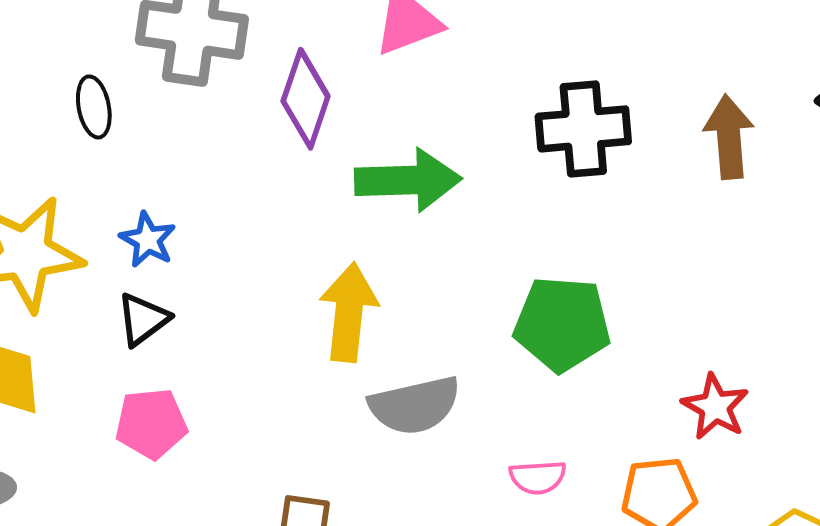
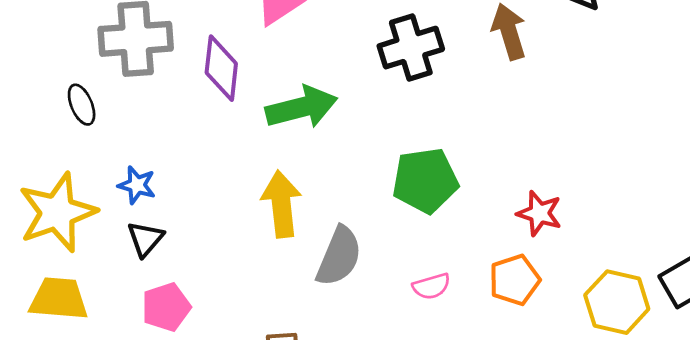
gray semicircle: (415, 405) -> (339, 256), turned -42

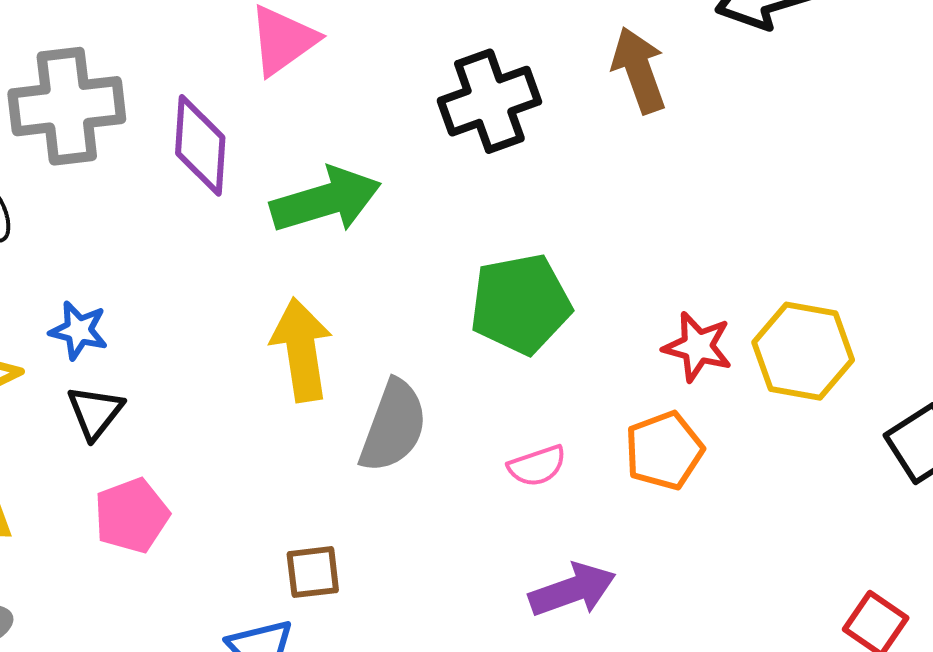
yellow hexagon: (617, 302) -> (803, 351), moved

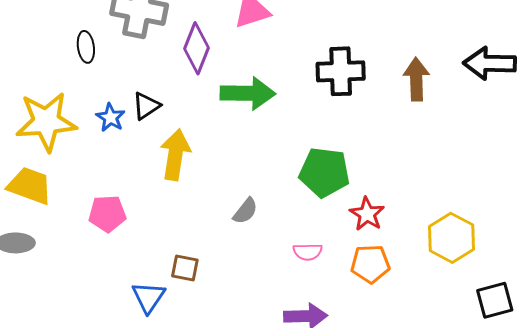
red star: (698, 347) -> (367, 214), moved
yellow arrow: (301, 350) -> (175, 155), moved
black triangle: (95, 412) -> (146, 106), moved
gray semicircle: (393, 426) -> (245, 211), size x0.6

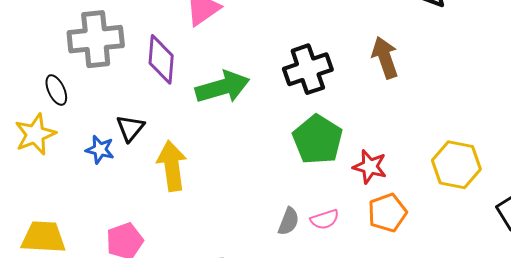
black cross: (341, 71) -> (308, 69), moved
brown arrow: (416, 79) -> (385, 58), moved
yellow star: (46, 122) -> (35, 134), moved, size x0.7
green pentagon: (324, 172) -> (318, 140), turned -30
gray semicircle: (245, 211) -> (289, 221), moved

